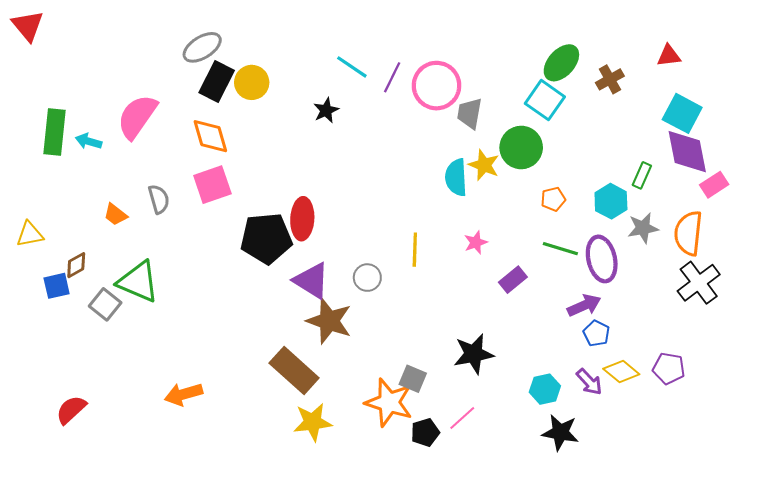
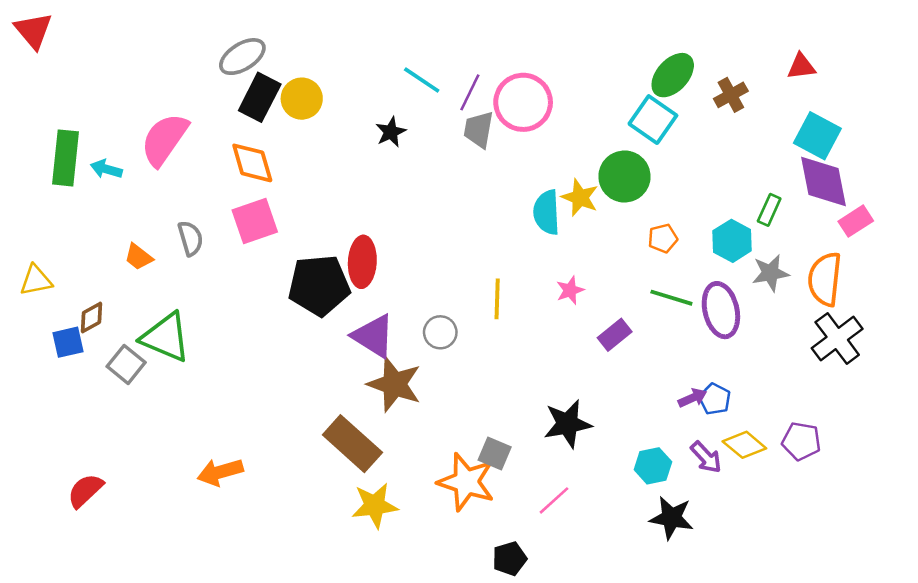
gray trapezoid: (470, 113) -> (479, 130), moved
purple arrow: (584, 305) -> (692, 398), moved, size x0.7
black pentagon: (425, 432) -> (509, 559), moved

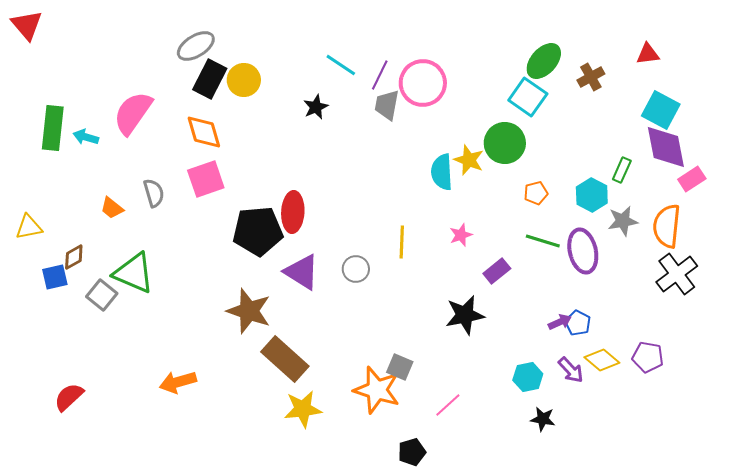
brown star: (394, 384) -> (249, 311), moved
black star: (568, 424) -> (465, 315), moved
black star: (671, 518) -> (543, 419), size x0.7

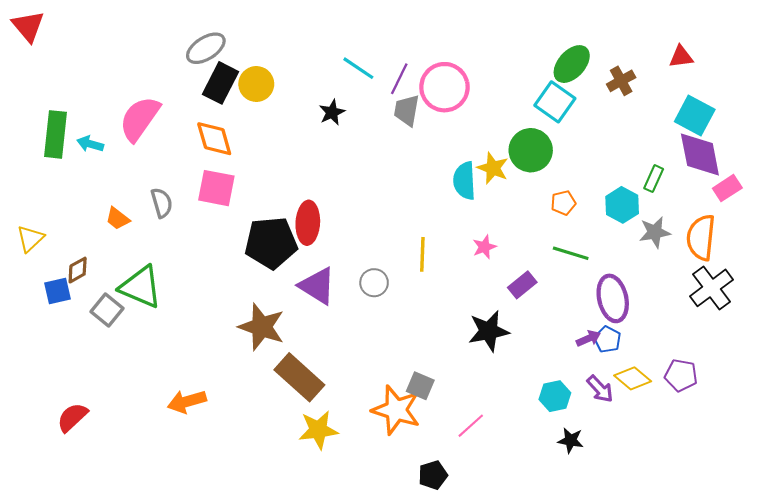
pink square: (206, 179) -> (216, 188), turned 30
yellow triangle: (29, 227) -> (30, 239), turned -32
purple ellipse: (583, 251) -> (613, 298), moved

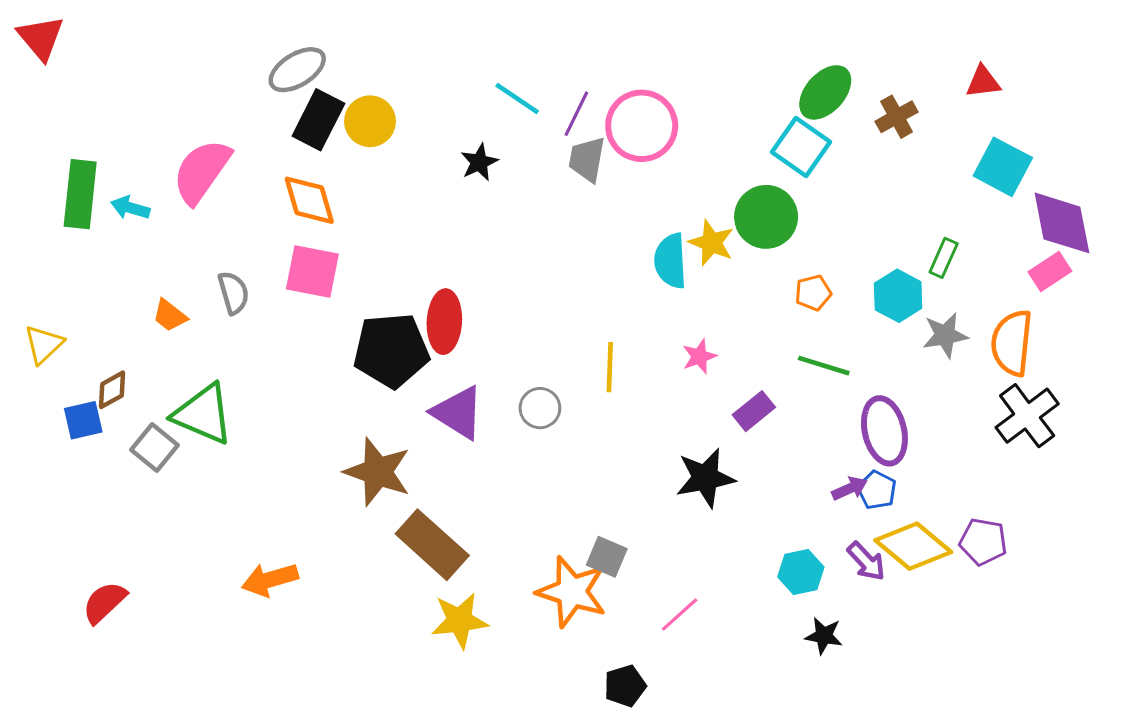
purple diamond: (700, 154) -> (1062, 223), moved
yellow diamond: (633, 378) -> (913, 546), size x1.4

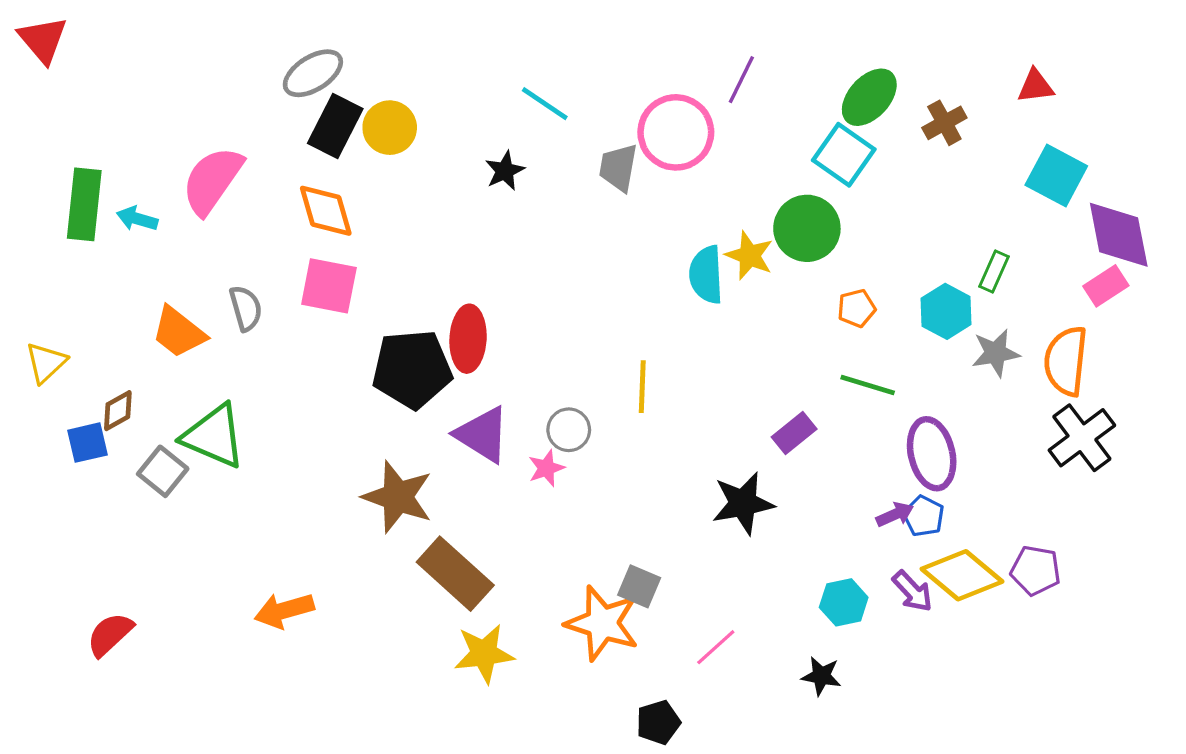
purple line: (576, 114) -> (741, 80), moved
orange trapezoid: (170, 316) -> (179, 332), size x1.5
pink star: (699, 356) -> (546, 468), moved
black star: (824, 636) -> (821, 676), moved

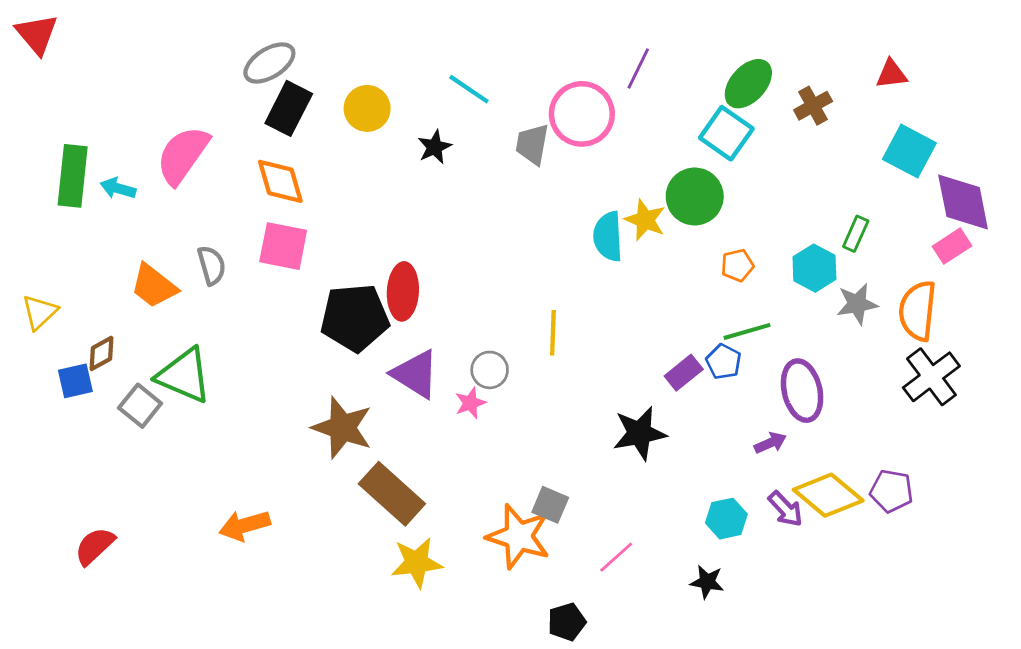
yellow circle: (390, 128) -> (367, 108), moved
green line: (868, 385) -> (747, 331), turned -33
blue pentagon: (924, 516) -> (724, 362), moved

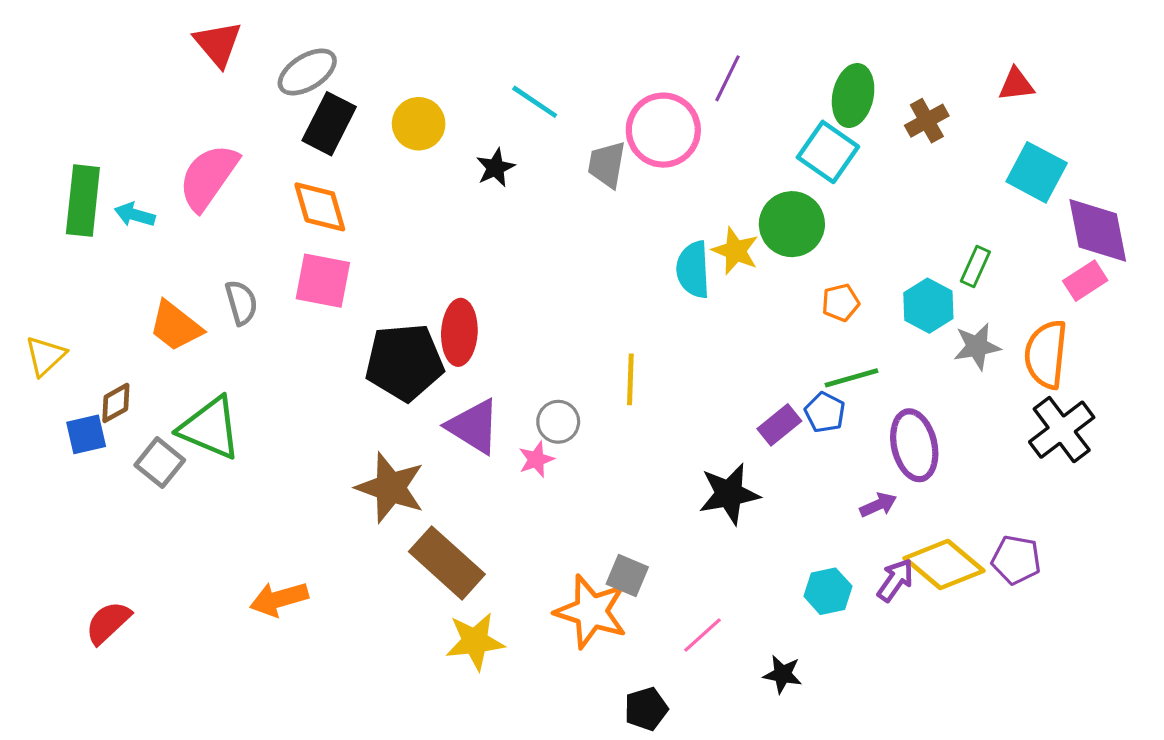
red triangle: (37, 34) -> (218, 44), moved
green ellipse: (748, 84) -> (853, 96), turned -30
purple arrow: (786, 509) -> (895, 580), turned -102
black star: (707, 582) -> (782, 674), moved

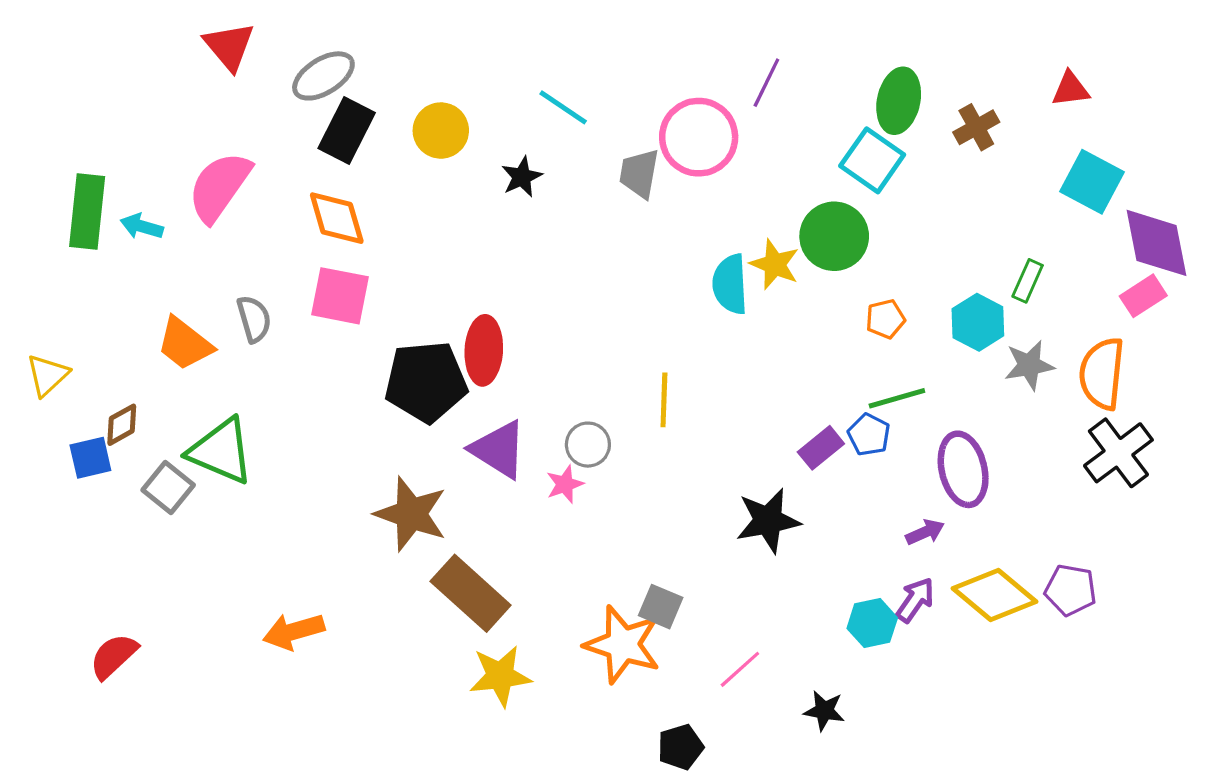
purple arrow: (895, 580) -> (915, 600), moved

